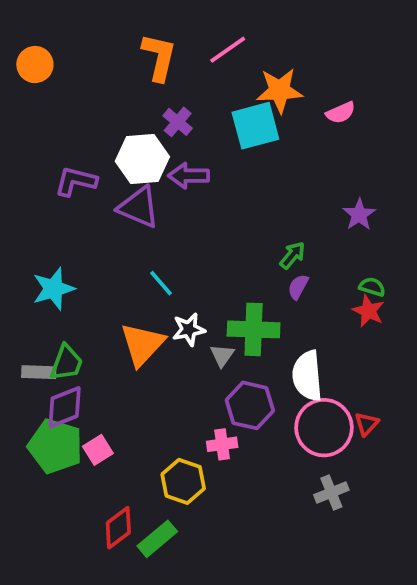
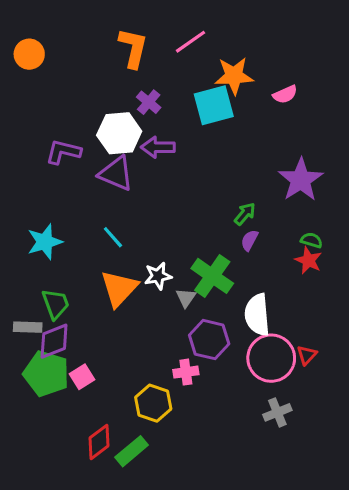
purple star: (359, 215) -> (301, 180), size x1.6
cyan line: (161, 283) -> (113, 237), moved
green cross: (254, 329) -> (212, 276), turned 33
green trapezoid: (66, 363) -> (56, 304), turned -40
gray rectangle: (39, 372) -> (28, 327), moved

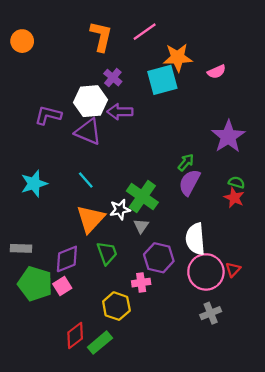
purple semicircle: (249, 240) -> (189, 182), size x1.6
green cross: (212, 276) -> (142, 197), moved
green trapezoid: (56, 304) -> (107, 253), moved
purple diamond: (54, 341) -> (67, 259), moved

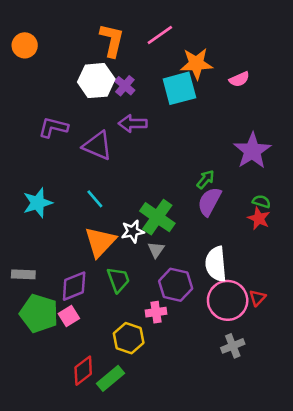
white hexagon: (90, 101) -> (96, 81), moved

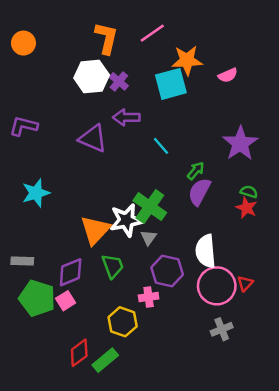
purple L-shape: (53, 127) -> (23, 126), moved
cyan line: (95, 199) -> (161, 146), moved
white star: (133, 231) -> (126, 220), size x1.5

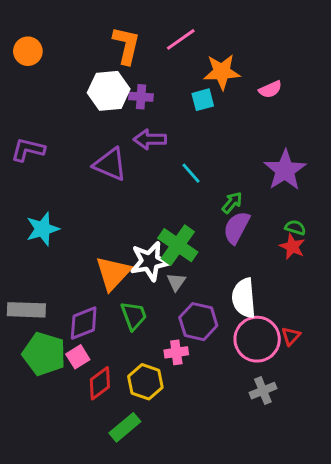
purple cross: (119, 81) -> (141, 97), turned -36
cyan square: (171, 84) -> (203, 100), size x0.6
gray rectangle: (22, 261) -> (26, 310), size x1.4
red diamond: (79, 353) -> (100, 383), moved

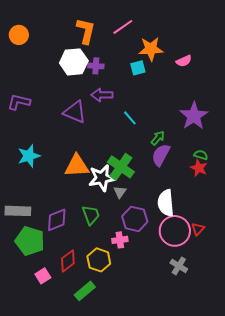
orange triangle: (113, 273) -> (77, 166), moved, turned 44
pink square: (78, 357) -> (43, 276), moved
gray cross: (263, 391) -> (179, 266), turned -36

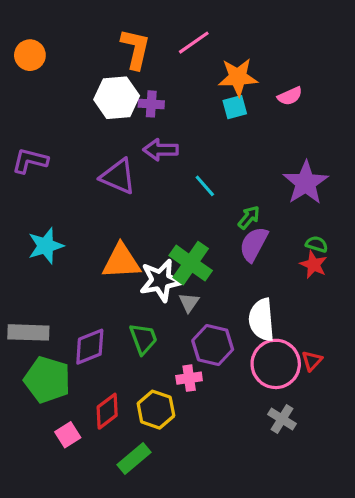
cyan square: (138, 68) -> (235, 107), moved

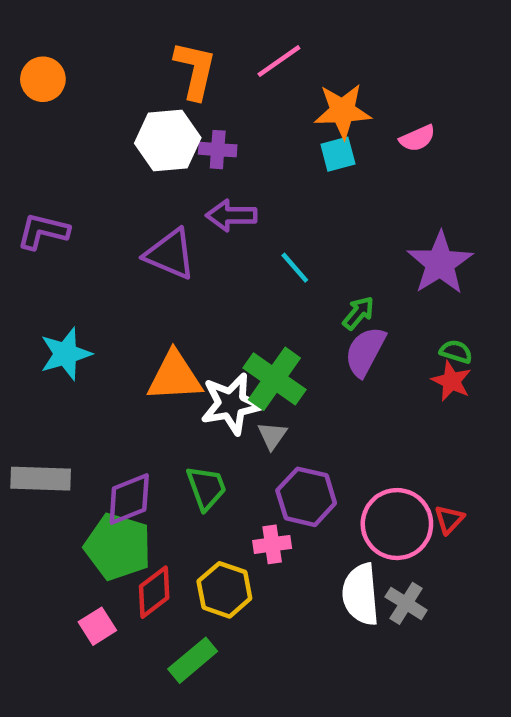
white semicircle: (262, 320) -> (361, 594), moved
green pentagon: (47, 380) -> (118, 547), moved

